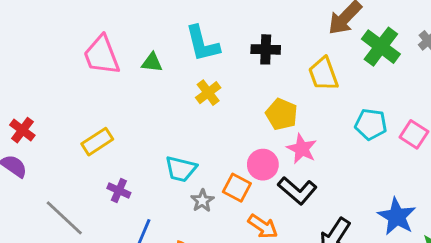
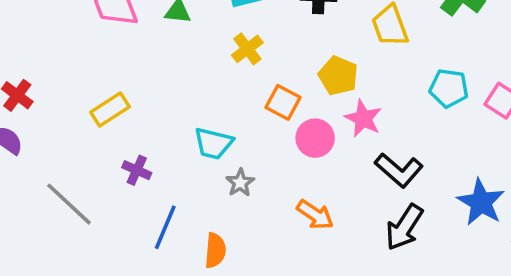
orange square: (237, 188) -> (283, 102), moved
black L-shape: (297, 191) -> (399, 170), moved

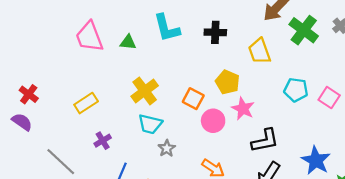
yellow cross: (247, 49) -> (145, 91), moved, size x1.4
purple cross: (137, 170) -> (103, 141), turned 35
black L-shape: (399, 170) -> (265, 141), turned -52

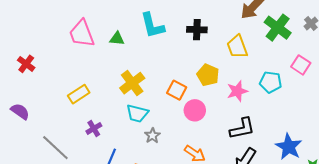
red cross: (29, 94) -> (26, 64), moved
pink square: (329, 98) -> (301, 65), moved
pink star: (243, 109) -> (237, 91), moved, turned 30

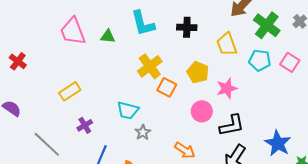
cyan pentagon: (271, 82) -> (260, 60), moved
yellow cross: (132, 83) -> (150, 66), moved
pink circle: (195, 110) -> (202, 111), moved

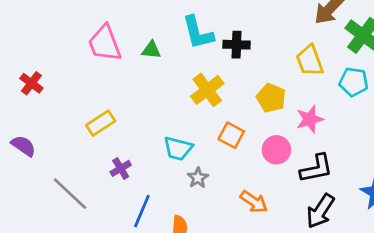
black cross: (187, 27) -> (236, 45), moved
orange square: (167, 87) -> (231, 135), moved

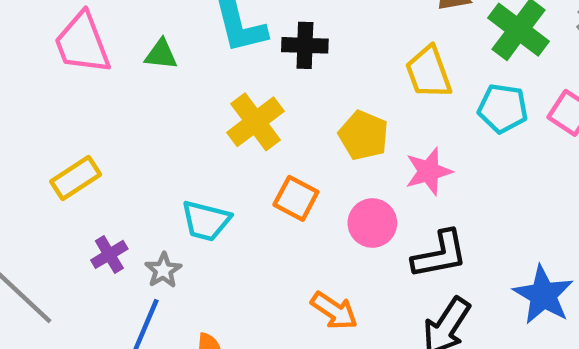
gray star: (198, 178) -> (163, 270), moved

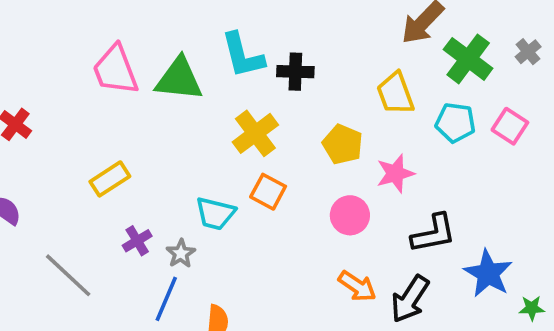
green triangle: (161, 54) -> (179, 79), size x1.8
orange square: (296, 198) -> (268, 192), moved
black L-shape: (440, 254) -> (434, 233), moved
orange arrow: (334, 311) -> (357, 286), moved

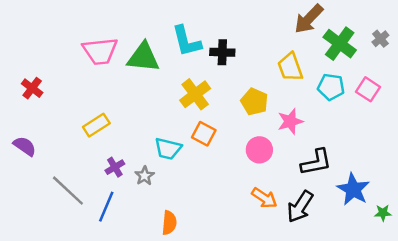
pink trapezoid: (115, 70) -> (100, 51), turned -75
blue line: (166, 299) -> (106, 207), moved

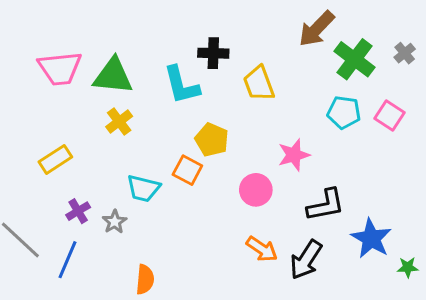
cyan L-shape: (187, 41) -> (181, 85), moved
black cross: (222, 52) -> (213, 53), moved
yellow trapezoid: (290, 67) -> (259, 84), moved
yellow cross: (195, 94) -> (119, 122), moved, size x0.7
yellow pentagon: (254, 102) -> (212, 140), moved

